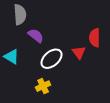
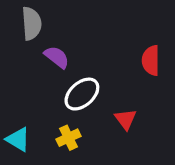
red triangle: (79, 52) -> (126, 119), moved
cyan triangle: (12, 57) -> (18, 139), moved

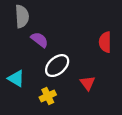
cyan triangle: (18, 139) -> (16, 78), moved

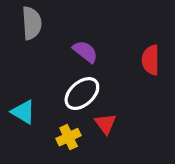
purple semicircle: (40, 40) -> (85, 52), moved
red triangle: (88, 83) -> (105, 124), moved

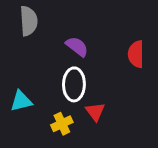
white ellipse: (82, 94) -> (74, 84), turned -48
cyan triangle: (23, 112) -> (21, 101), turned -45

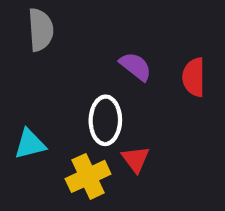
purple semicircle: (77, 47) -> (136, 66), moved
yellow cross: (62, 124) -> (88, 176), size x1.4

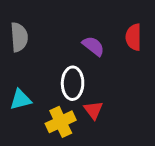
gray semicircle: (41, 30) -> (19, 37), moved
red semicircle: (194, 77) -> (133, 37), moved

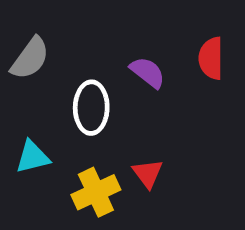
gray semicircle: (19, 37) -> (30, 58), turned 40
white ellipse: (73, 83) -> (91, 108), moved

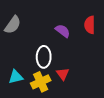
white ellipse: (91, 108) -> (44, 57), moved
cyan triangle: (32, 157) -> (16, 77), moved

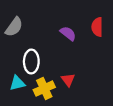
white ellipse: (44, 57) -> (31, 61), moved

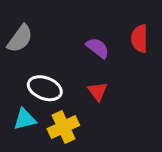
white ellipse: (31, 61) -> (45, 88), turned -70
red triangle: (68, 80) -> (98, 91), moved

